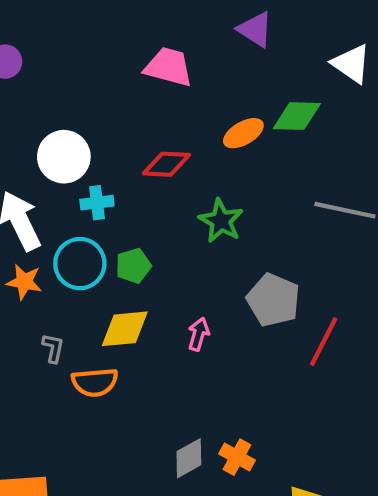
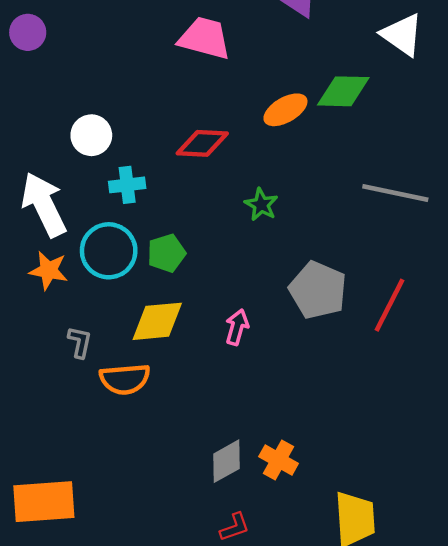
white circle: (64, 157) -> (91, 135), size x0.7
green star: (221, 221) -> (261, 205), size x0.7
red line: (324, 342) -> (389, 305), moved

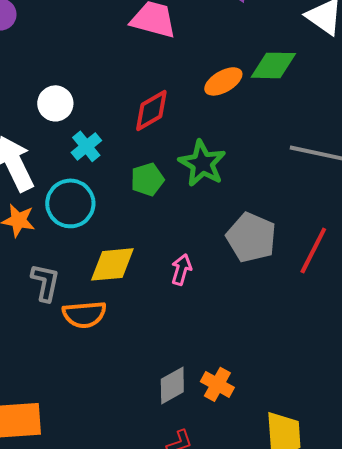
red diamond: (202, 143) -> (151, 110), turned -33
cyan cross: (127, 185) -> (86, 146), turned -32
green star: (261, 205) -> (202, 163), size x1.6
green pentagon: (166, 253) -> (147, 179), moved
gray L-shape: (80, 342) -> (45, 282), size x1.4

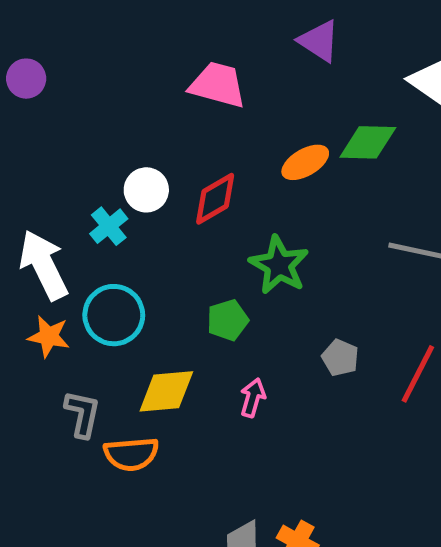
white circle: (55, 103) -> (146, 190), moved
cyan cross: (86, 146) -> (109, 226), moved
green pentagon: (147, 179) -> (228, 320), moved
gray pentagon: (251, 237) -> (340, 358), size x0.6

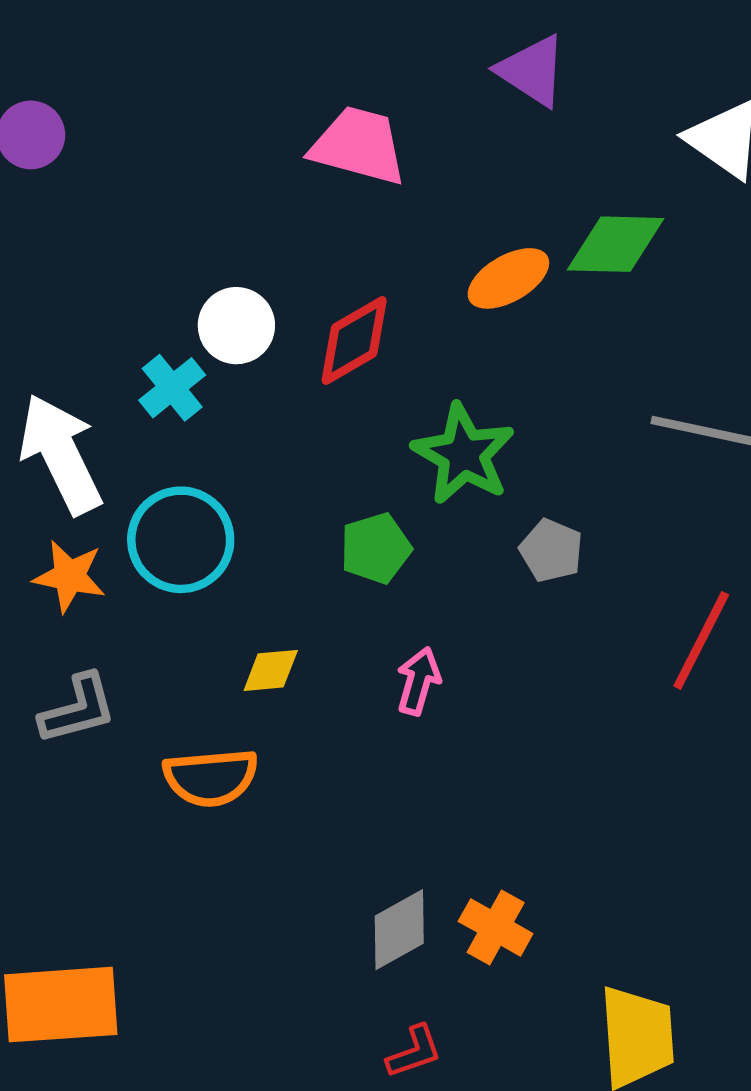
gray pentagon: (340, 358) -> (551, 550), moved
yellow diamond: (166, 391) -> (271, 670), size x0.6
gray L-shape: (82, 414) -> (78, 709), moved, turned 63

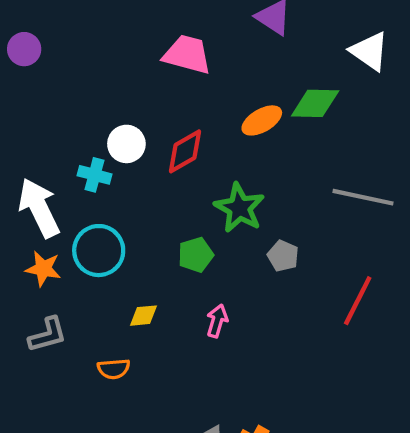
cyan cross: (172, 388) -> (94, 175), turned -36
orange semicircle: (211, 778) -> (114, 369), size x0.7

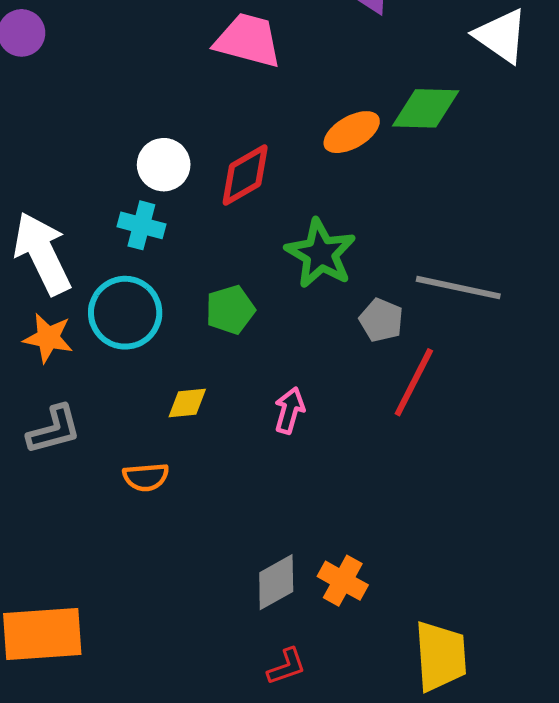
cyan cross: (94, 175) -> (141, 225), moved
gray line: (363, 197) -> (458, 288), moved
green pentagon: (196, 255) -> (230, 310), moved
red line: (358, 301) -> (414, 382), moved

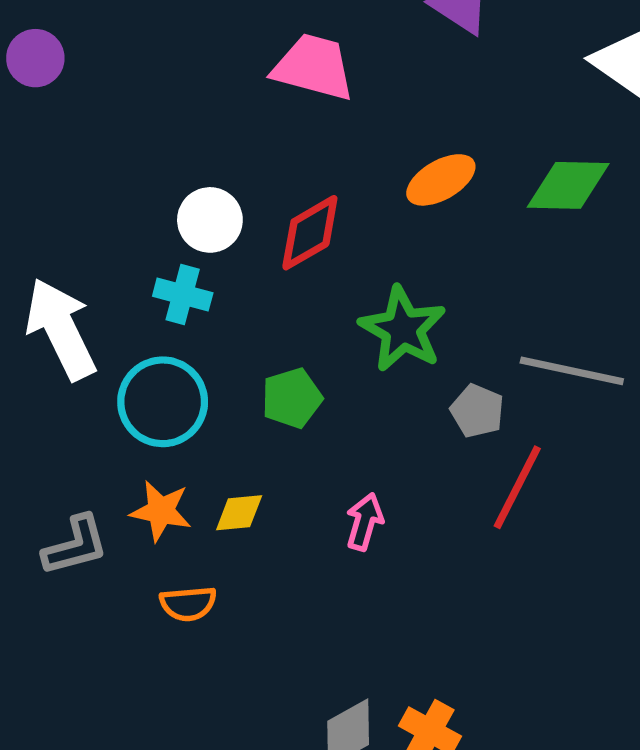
green diamond: (426, 108) -> (568, 185), moved
orange star: (48, 338) -> (161, 511), moved

